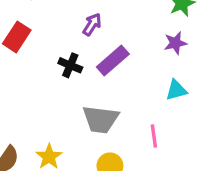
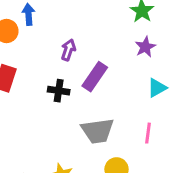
pink line: (154, 136) -> (148, 133), turned 30

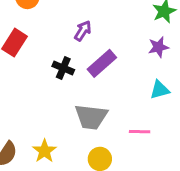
pink line: (148, 133) -> (140, 132), turned 70

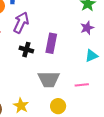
purple arrow: (83, 31) -> (21, 23), moved, size x1.5
purple rectangle: (102, 63) -> (51, 43), turned -30

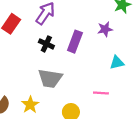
purple star: (87, 28) -> (105, 29), moved
gray trapezoid: (49, 79) -> (50, 78), moved

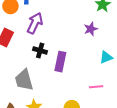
purple rectangle: (75, 42) -> (60, 62), moved
gray trapezoid: (50, 78) -> (24, 80), moved, turned 75

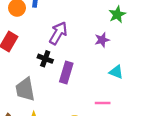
purple arrow: (35, 23) -> (58, 33), moved
cyan triangle: (106, 57) -> (116, 72), turned 40

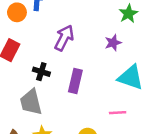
black cross: (45, 59) -> (41, 72), moved
cyan triangle: (116, 72) -> (131, 77), size x1.6

